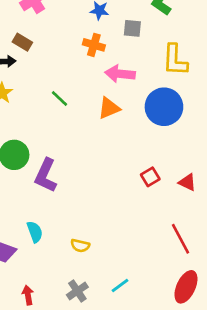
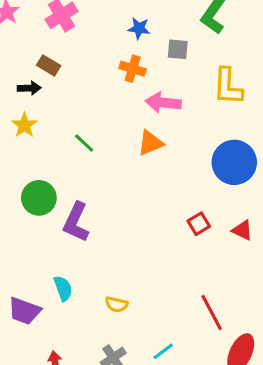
green line: (60, 98) -> (84, 143), moved
blue circle: (164, 107) -> (234, 162), moved
red line: (180, 239) -> (212, 313), moved

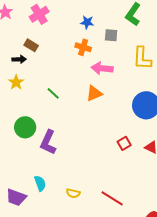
red line: (212, 313) -> (112, 198), moved, turned -30

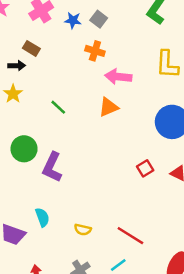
blue star: (87, 22) -> (73, 20), moved
gray square: (111, 35) -> (99, 19), moved, turned 32

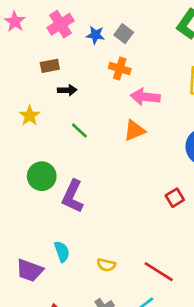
brown rectangle: (31, 48) -> (50, 66), turned -42
black arrow: (17, 66) -> (67, 90), moved

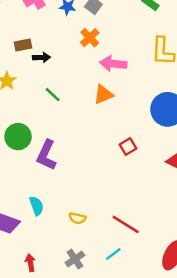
brown rectangle: (50, 66) -> (23, 45), moved
orange cross: (120, 69) -> (90, 38), turned 30
red square: (175, 198) -> (128, 146), moved

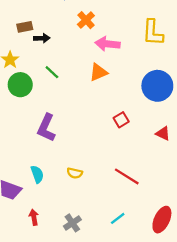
green circle: (18, 137) -> (20, 85), moved
yellow semicircle: (77, 218) -> (75, 173), moved
red line: (126, 224) -> (127, 176), moved
cyan line: (113, 254) -> (118, 218), moved
red arrow: (30, 263) -> (34, 217), moved

